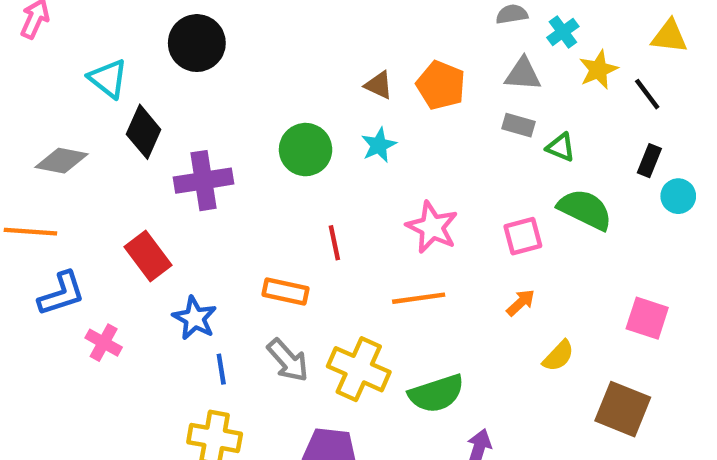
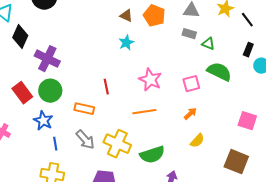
green circle: (306, 150) -> (50, 91), moved
purple cross: (203, 181) -> (47, 59), turned 35
yellow semicircle: (558, 356) -> (197, 141), moved

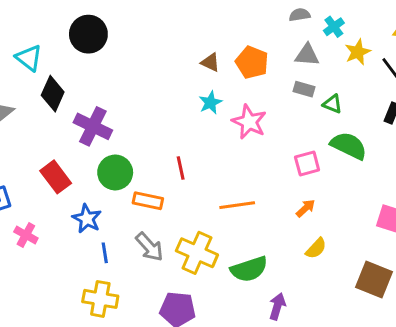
pink star: (150, 80) -> (249, 122), moved
green circle: (50, 91) -> (115, 172), moved

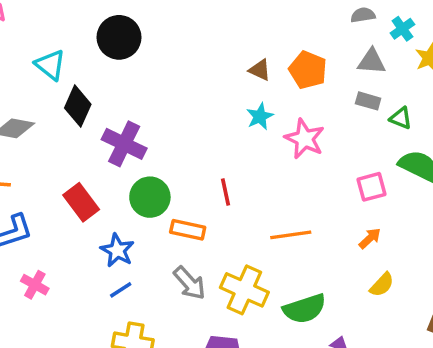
pink cross: (26, 235) -> (35, 285), moved
blue line: (105, 253) -> (121, 290), moved, turned 66

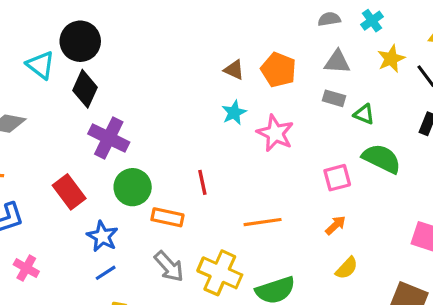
cyan cross: (402, 29) -> (372, 21), moved
black circle: (119, 37) -> (80, 41), moved
black diamond: (78, 106) -> (85, 89), moved

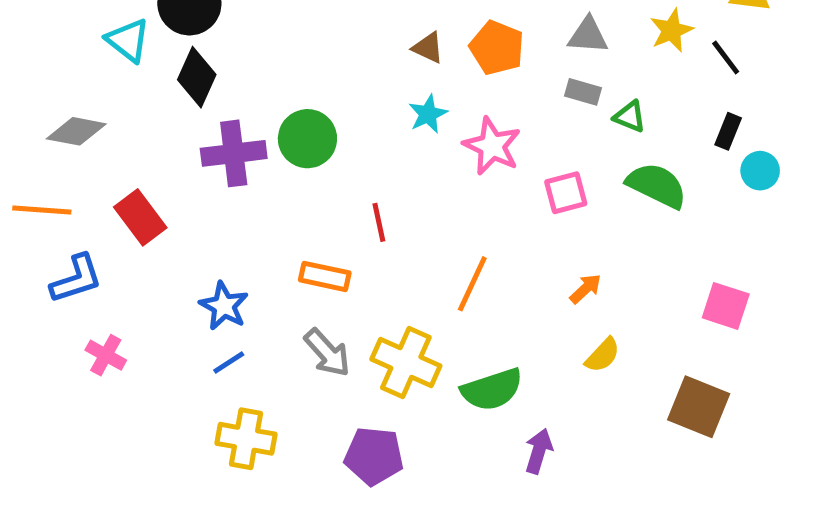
purple cross: (109, 138) -> (234, 153), turned -33
pink square: (337, 178) -> (566, 193), moved
green circle: (133, 187) -> (307, 139), moved
red rectangle: (69, 192) -> (140, 217), moved
orange line: (263, 222) -> (472, 284), turned -57

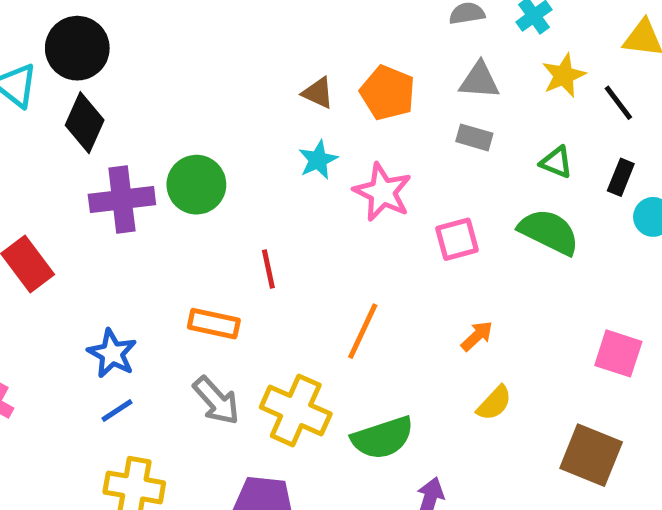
green triangle: (630, 117) -> (556, 162), moved

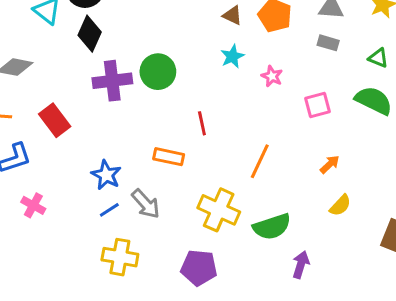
pink star: (383, 192) -> (272, 76), size x0.6
gray arrow: (216, 401) -> (146, 204), moved

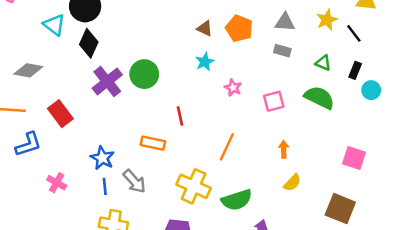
pink star: (272, 76) -> (233, 88), moved
purple cross: (112, 81) -> (107, 81), turned -32
orange arrow: (330, 164) -> (284, 149), turned -49
pink cross: (33, 205) -> (57, 183), moved
blue line: (109, 210) -> (105, 186), turned -63

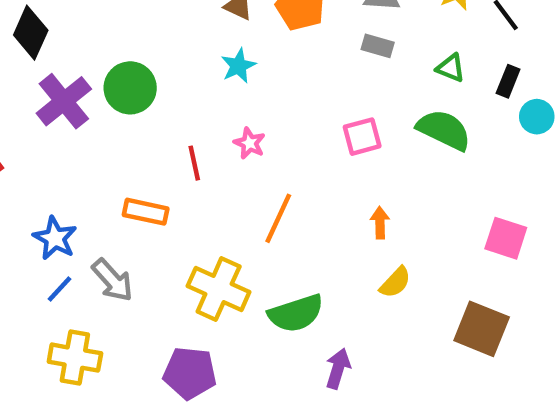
pink star: (233, 88) -> (249, 143), moved
blue line: (105, 186) -> (59, 289), turned 49

